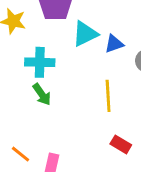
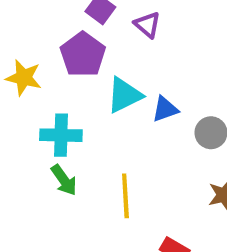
yellow line: (108, 96) -> (125, 196), moved

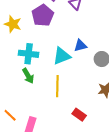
cyan triangle: (124, 95) -> (62, 56), moved

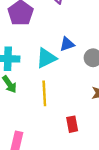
red rectangle: (79, 115) -> (72, 124), turned 48

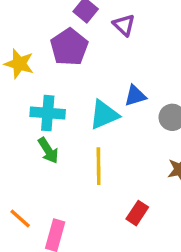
red rectangle: (72, 124) -> (137, 213), turned 42

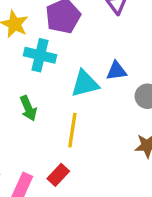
cyan cross: (48, 113) -> (40, 55), moved
red rectangle: (137, 213) -> (58, 175), moved

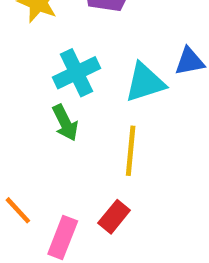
cyan cross: (40, 55) -> (76, 73), moved, turned -36

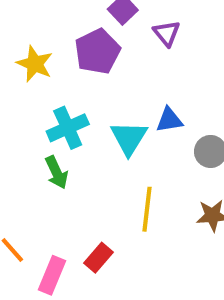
cyan triangle: (145, 82) -> (129, 138), turned -42
yellow line: (131, 151) -> (147, 209), moved

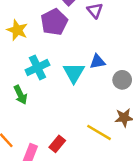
green arrow: (57, 172) -> (20, 95), moved
yellow line: (147, 209) -> (99, 132), moved, turned -65

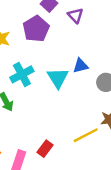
yellow line: (99, 132) -> (86, 135), turned -55

